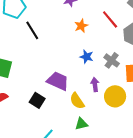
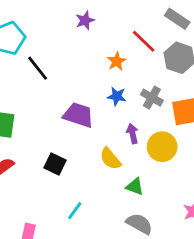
orange star: (81, 26) -> (117, 61), moved
purple trapezoid: (58, 81) -> (78, 115), moved
green triangle: (81, 124) -> (135, 186), moved, turned 40

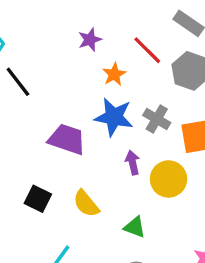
purple star: (85, 20) -> (90, 40), moved
blue star: (117, 96) -> (114, 117), size x1.6
yellow semicircle: (110, 159) -> (86, 204), moved

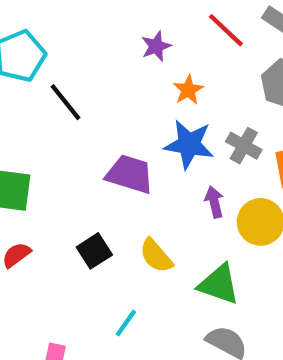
red line: (147, 50) -> (226, 30), moved
black square: (38, 199) -> (94, 251), turned 32
green triangle: (135, 227) -> (219, 284), size x1.5

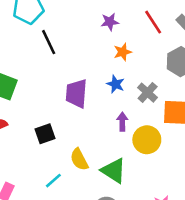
blue star: (189, 144) -> (115, 84), size x0.6
purple trapezoid: (130, 174) -> (76, 93), turned -116
yellow semicircle: (156, 256) -> (79, 159), moved

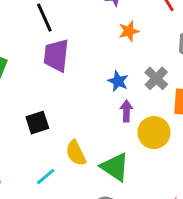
blue star: (115, 84) -> (118, 81), moved
purple trapezoid: (76, 93) -> (56, 55), moved

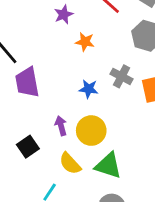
orange star: (129, 31) -> (85, 42), turned -30
purple arrow: (126, 111) -> (61, 126), moved
yellow circle: (154, 133) -> (91, 131), moved

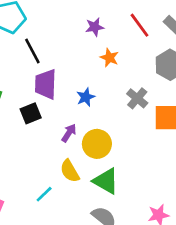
blue star: (89, 89) -> (86, 97), moved, turned 30
purple arrow: (61, 126) -> (69, 133), turned 36
black square: (28, 147) -> (31, 113), moved

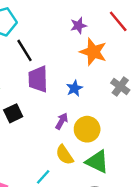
orange star: (109, 58) -> (93, 52), size x1.6
black square: (31, 113) -> (13, 113), moved

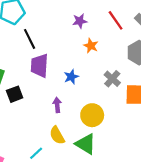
orange star: (93, 52) -> (91, 46), size x0.6
purple arrow: (62, 121) -> (57, 105), turned -40
yellow circle: (87, 129) -> (92, 115), moved

